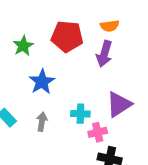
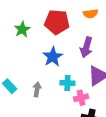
purple arrow: (104, 54) -> (86, 47), moved
blue star: (42, 82) -> (53, 57), moved

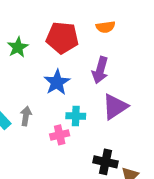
gray arrow: (37, 89) -> (26, 116), moved
pink cross: (81, 98) -> (60, 135), moved

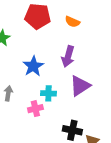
orange semicircle: (105, 27) -> (72, 22), turned 32
red pentagon: (62, 38) -> (38, 16), moved

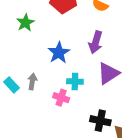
pink cross: (35, 109) -> (61, 98), turned 32

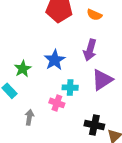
green star: (25, 23) -> (23, 69), moved
gray arrow: (32, 81) -> (29, 117), moved

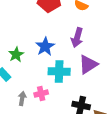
cyan cross: (70, 88) -> (59, 72), size x1.5
pink cross: (57, 103) -> (41, 94), moved, turned -32

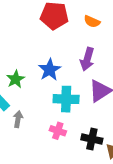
pink cross: (41, 94) -> (58, 131), moved, turned 32
gray arrow: (22, 99) -> (18, 119), moved

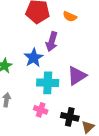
purple arrow: (87, 59) -> (52, 42), moved

